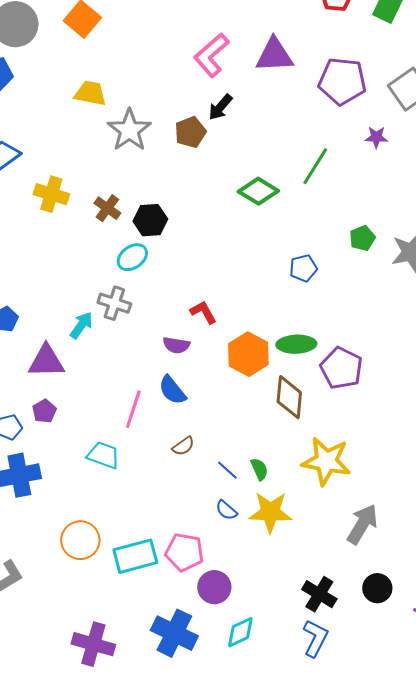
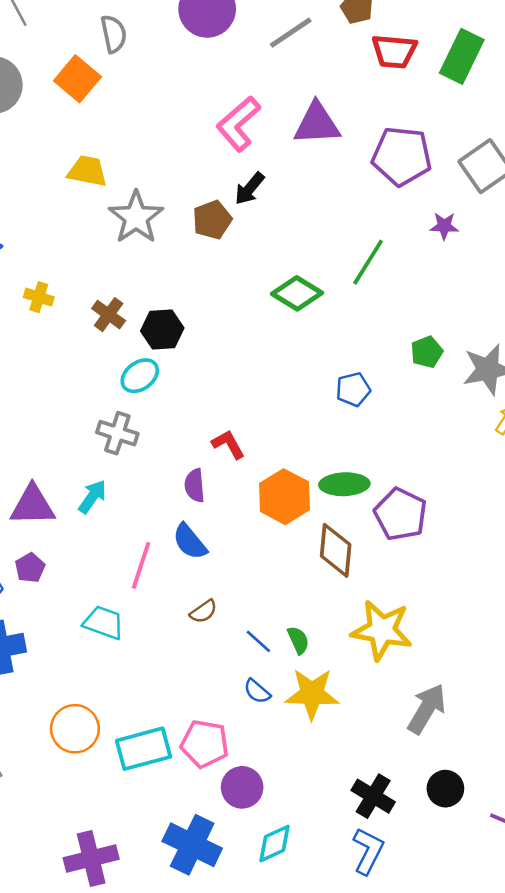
yellow cross: (51, 194) -> (39, 297), size x0.7
cyan arrow: (81, 325) -> (92, 497), moved
purple semicircle: (176, 345) -> (195, 485), turned 76
purple cross: (93, 644) -> (91, 858), turned -30

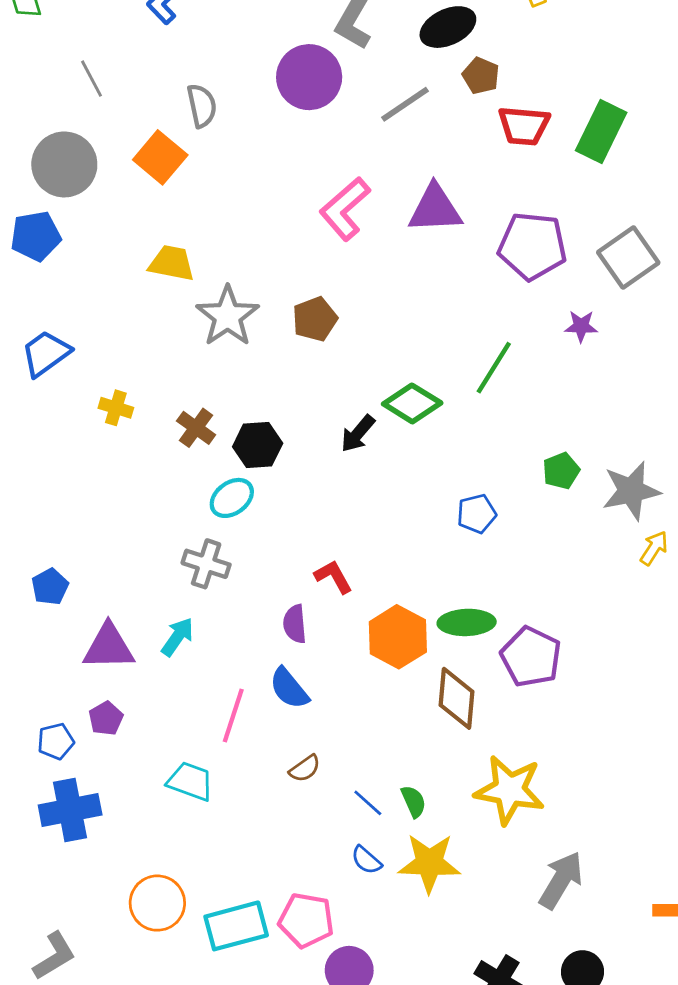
black arrow: (250, 189) -> (358, 434), moved

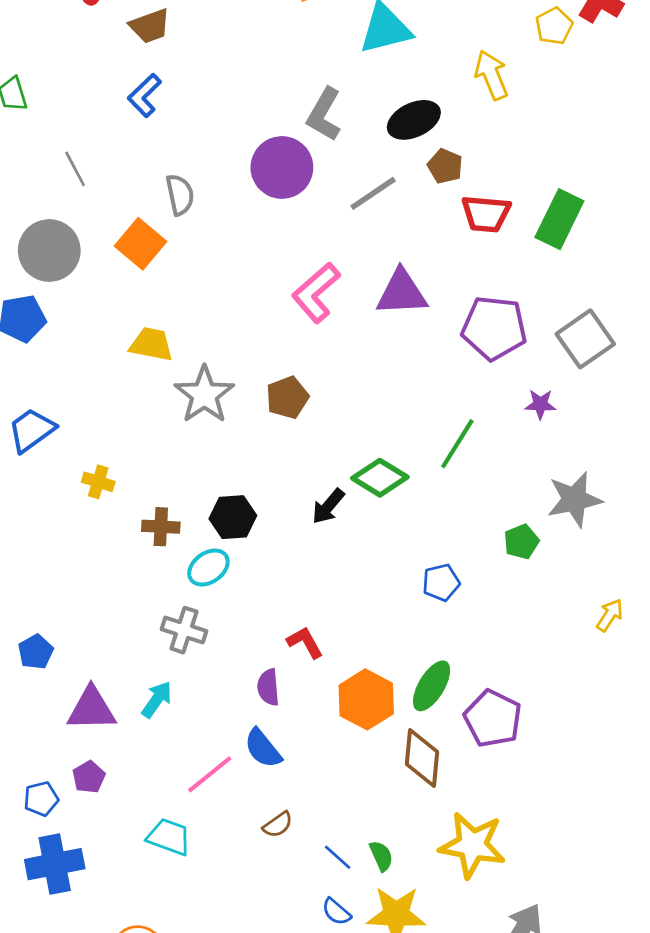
brown cross: (196, 428) -> (161, 527), moved, turned -33
gray star: (631, 491) -> (574, 499), moved
green ellipse: (467, 622) -> (432, 686), turned -57
pink line: (233, 716) -> (210, 774), turned 33

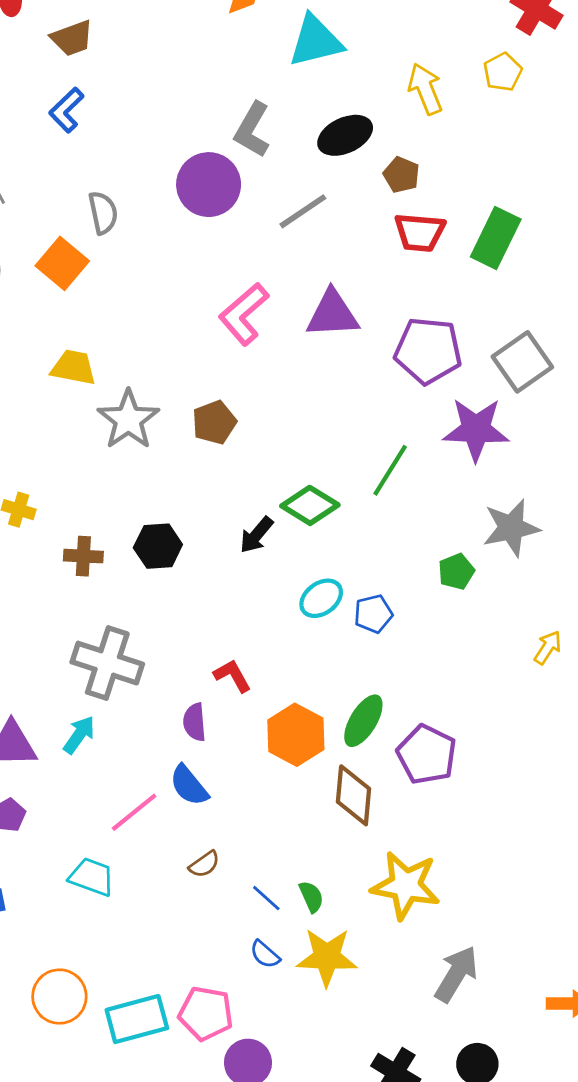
yellow pentagon: (554, 26) -> (503, 72), moved
brown pentagon: (445, 166) -> (401, 175), moved
purple star: (540, 404) -> (476, 429), size x2.0
cyan ellipse: (208, 567) -> (321, 598), moved
gray cross: (184, 630) -> (107, 663), size x1.5

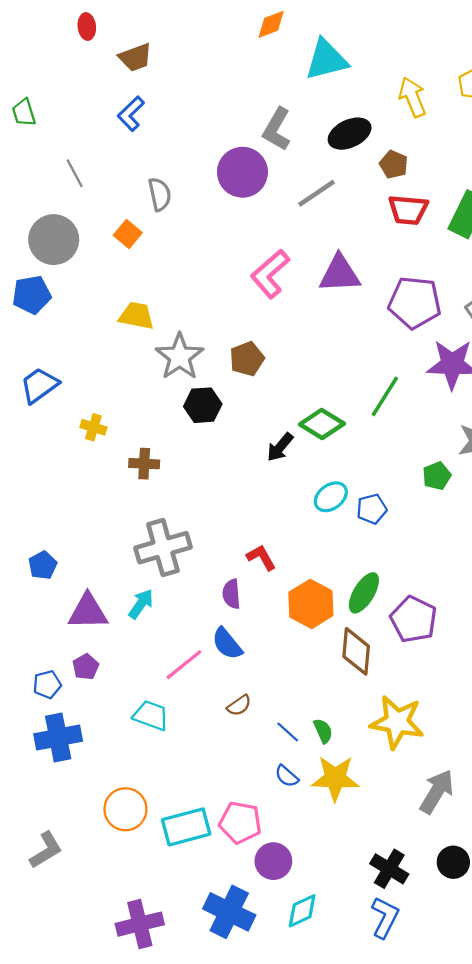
orange square: (62, 263) -> (128, 234), size x0.7
black hexagon: (158, 546) -> (203, 405), moved
gray cross: (107, 663) -> (163, 548), turned -34

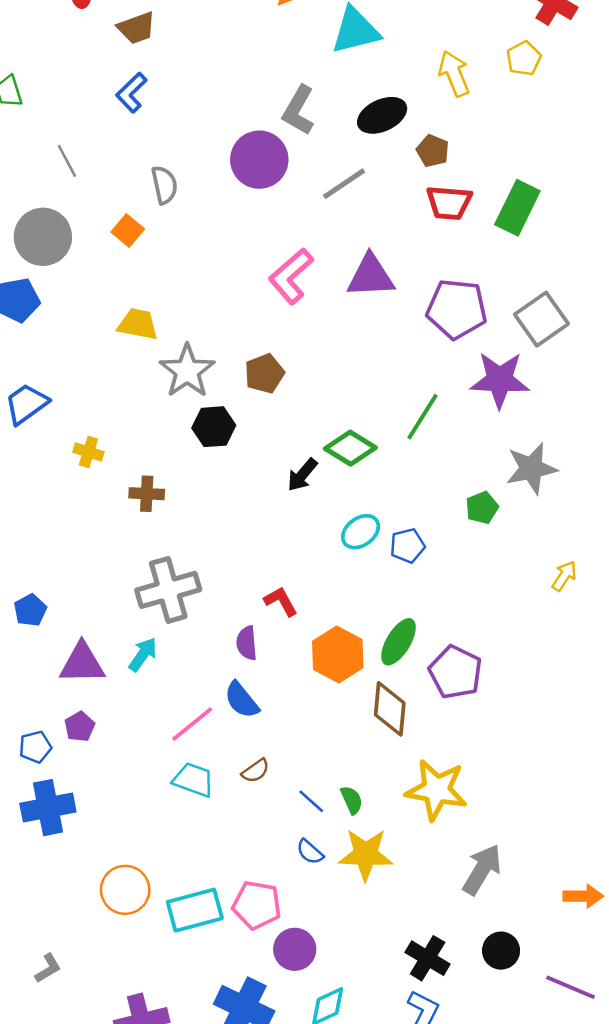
cyan trapezoid: (151, 715) -> (193, 780), moved
gray L-shape: (46, 850) -> (48, 968), moved, size x0.7

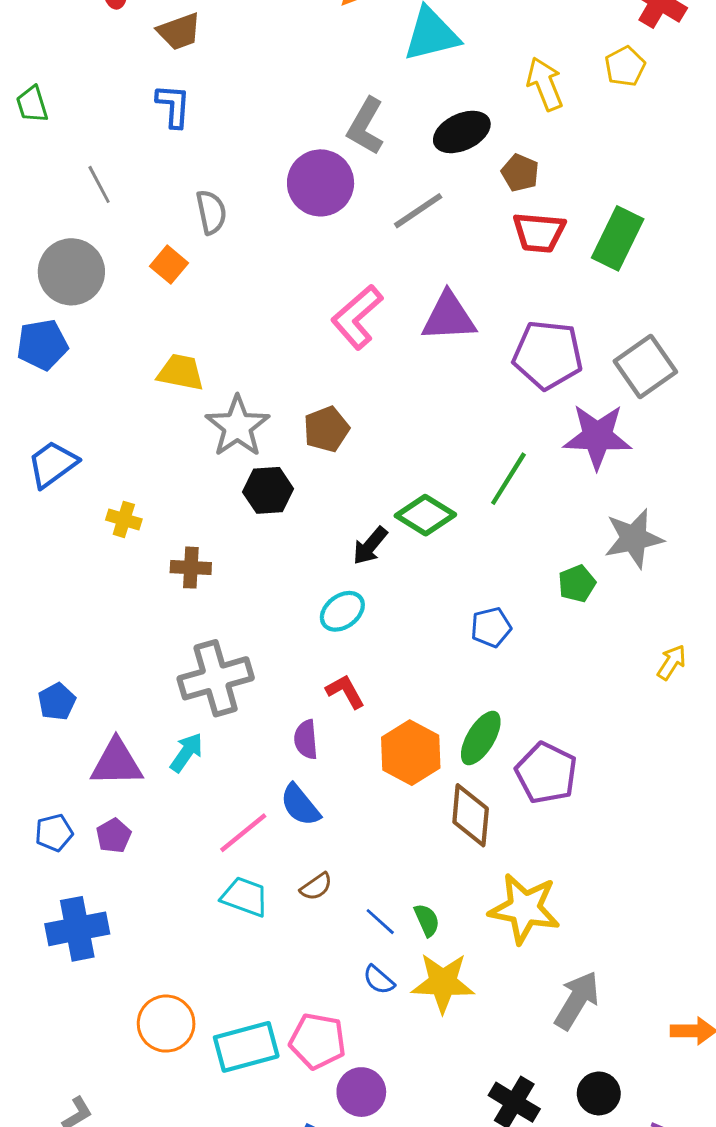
blue L-shape: (131, 93) -> (173, 106), turned 138
cyan ellipse: (361, 532) -> (342, 611), moved
blue pentagon: (35, 747) -> (54, 833), moved

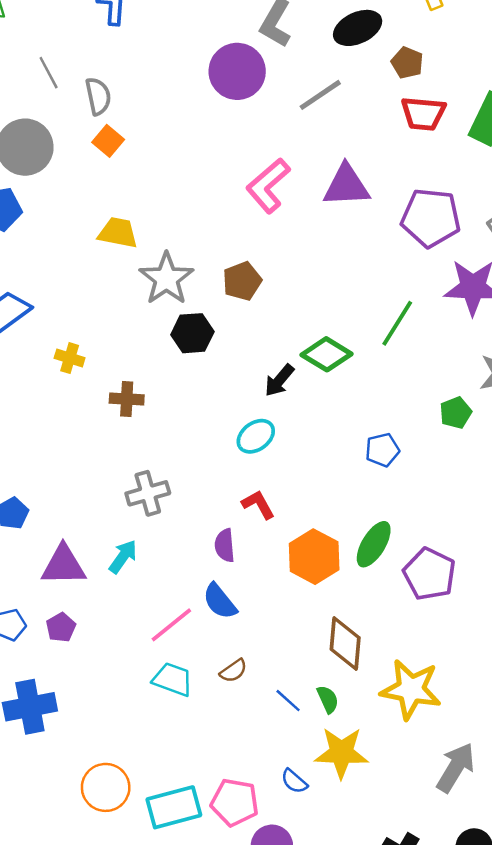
gray semicircle: (211, 212) -> (98, 96), moved
gray cross: (216, 678) -> (148, 493), size x0.7
brown diamond: (471, 815) -> (345, 643), moved
blue semicircle: (379, 980) -> (294, 781), moved

